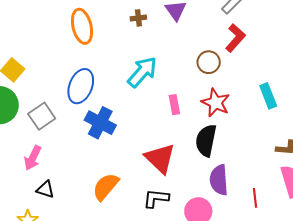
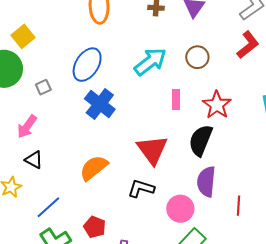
brown circle: (209, 62) -> (197, 57), moved
gray square: (42, 116) -> (43, 87), size x0.6

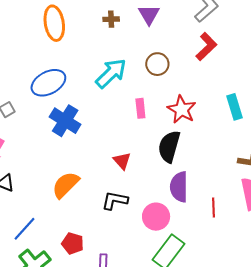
blue ellipse: (87, 65) -> (48, 83), turned 36
red triangle: (152, 150) -> (122, 161), size x0.6

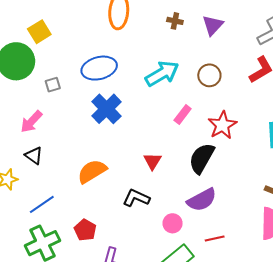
pink rectangle: (140, 108) -> (183, 114), turned 30
purple semicircle: (179, 187) -> (202, 200), turned -132
red line: (214, 208) -> (215, 238), moved, turned 66
pink circle: (156, 217) -> (173, 223), size x0.7

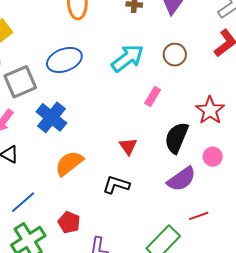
gray square: (53, 85) -> (20, 82), size x2.0
blue cross: (106, 109) -> (51, 117), moved
red star: (222, 125) -> (210, 110), moved
pink circle: (173, 223) -> (213, 157), moved

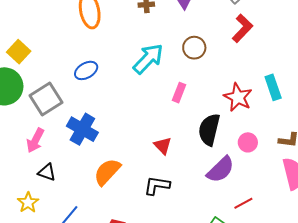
blue ellipse: (64, 60) -> (86, 70), size x0.7

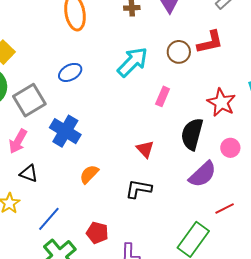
red L-shape: (242, 28) -> (210, 42), moved, turned 32
orange semicircle: (107, 172) -> (89, 174), size x0.7

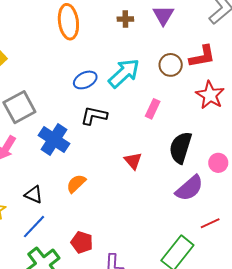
blue ellipse: (70, 72) -> (85, 80), moved
red star: (221, 102) -> (210, 95), moved
black triangle: (29, 173) -> (34, 195), moved
black L-shape: (139, 189) -> (94, 116), moved

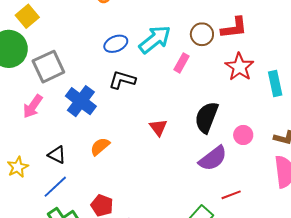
pink rectangle: (153, 109) -> (181, 63), moved

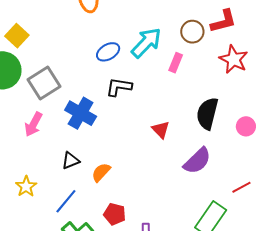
orange semicircle: (100, 146) -> (101, 172), moved
black triangle: (57, 155) -> (71, 161), moved, turned -42
purple semicircle: (213, 158) -> (197, 161), moved

